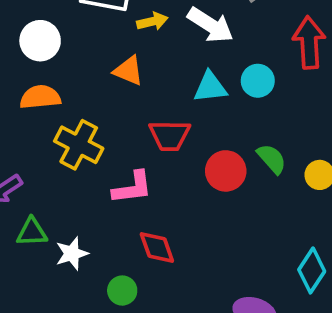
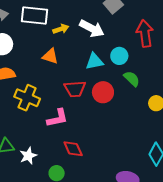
green semicircle: (272, 159) -> (132, 79), moved
red circle: (226, 171) -> (103, 92), moved

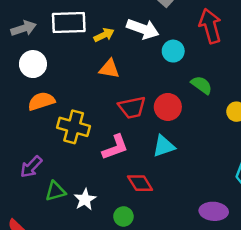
orange triangle: (50, 56) -> (109, 69), moved
cyan circle: (119, 56) -> (173, 51), moved
cyan triangle: (94, 61) -> (164, 146), moved

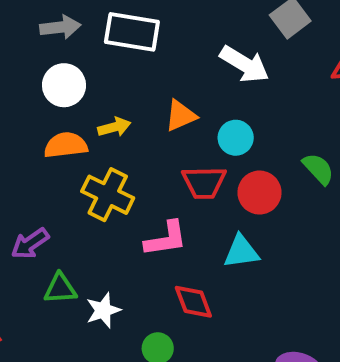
yellow arrow: (104, 35) -> (114, 127), moved
cyan circle: (173, 51) -> (236, 138), moved
orange triangle: (109, 69) -> (181, 116), turned -45

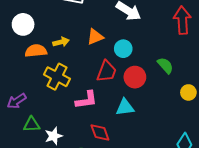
white circle: (64, 85) -> (23, 24), moved
red trapezoid: (204, 182) -> (107, 71), turned -70

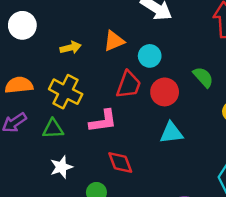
orange semicircle: (36, 51) -> (19, 85), moved
cyan triangle: (125, 107) -> (171, 133), moved
green triangle: (32, 124) -> (53, 129), moved

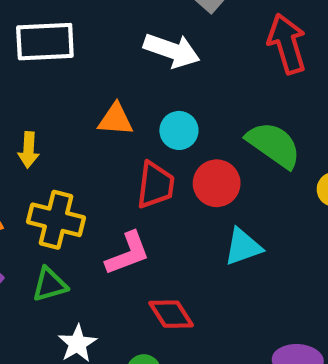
orange triangle: (114, 41) -> (116, 119), turned 40
yellow arrow: (71, 48) -> (29, 150), moved, turned 120
green semicircle: (203, 77) -> (274, 145), size x1.5

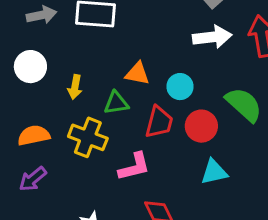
white arrow: (172, 50) -> (212, 37), moved, turned -33
green triangle: (50, 285) -> (116, 103), moved

